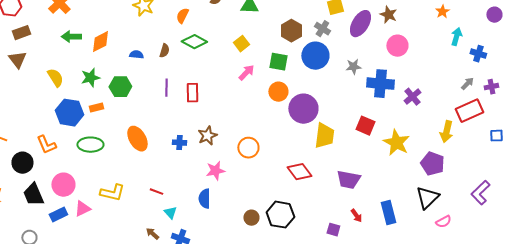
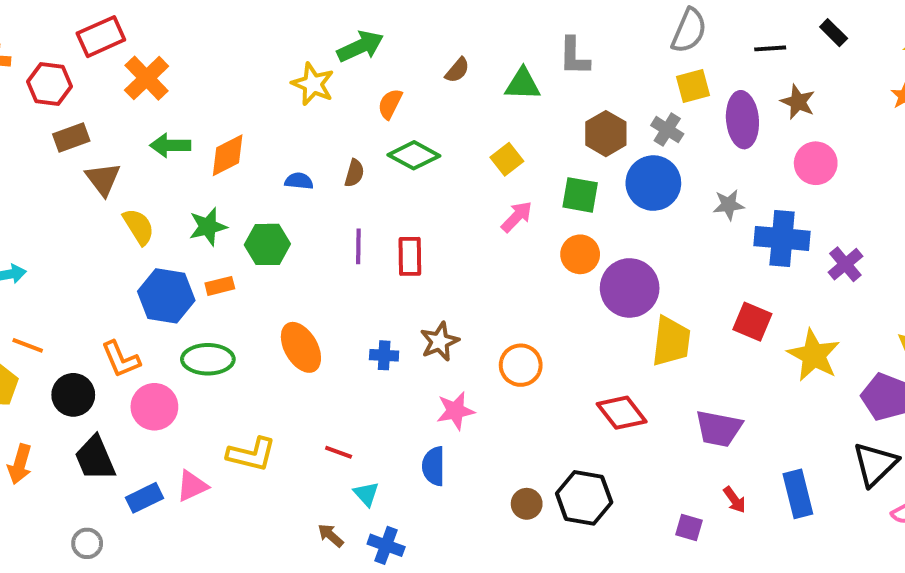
purple ellipse: (360, 24) -> (742, 120), turned -36
brown triangle: (17, 60) -> (103, 179), moved
pink circle: (63, 185) -> (154, 407), moved

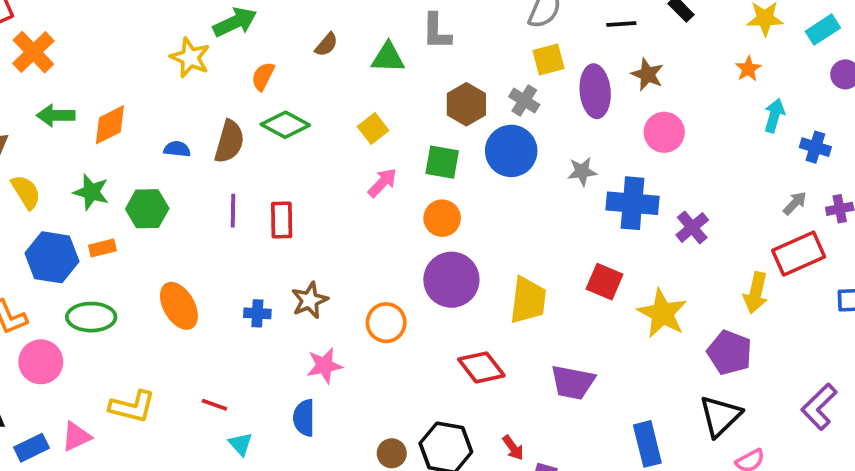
brown semicircle: (354, 173) -> (229, 142), size x1.6
green star: (208, 227) -> (91, 192), turned 30
purple circle: (630, 288) -> (451, 280), moved
red arrow: (735, 500) -> (513, 448), moved

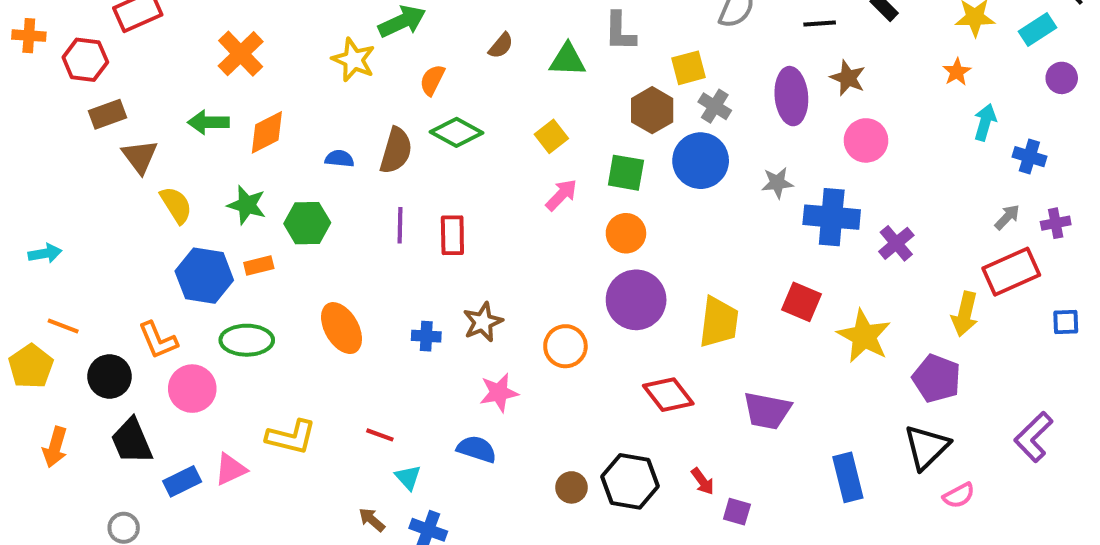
orange cross: (33, 52) -> (241, 54), moved
yellow square: (549, 59) -> (688, 68), moved
blue semicircle: (304, 418) -> (477, 449), turned 108

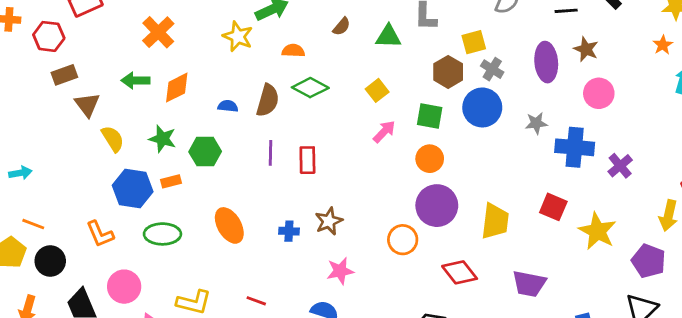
orange semicircle: (432, 80) -> (293, 51), turned 65
orange circle: (565, 346) -> (403, 240), moved
black circle: (110, 376) -> (50, 261), moved
pink circle: (192, 389) -> (124, 287), moved

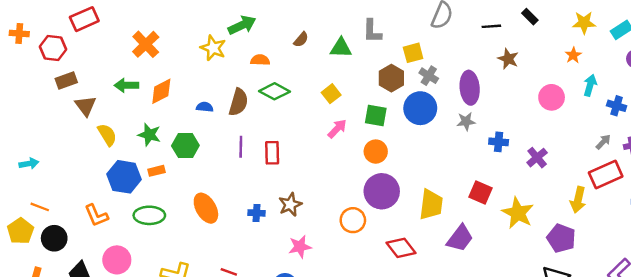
purple ellipse: (546, 62) -> (470, 88), moved
pink circle: (599, 93) -> (552, 97), moved
blue cross: (575, 147) -> (499, 142), size x0.6
purple trapezoid: (529, 284) -> (460, 238), moved, turned -64

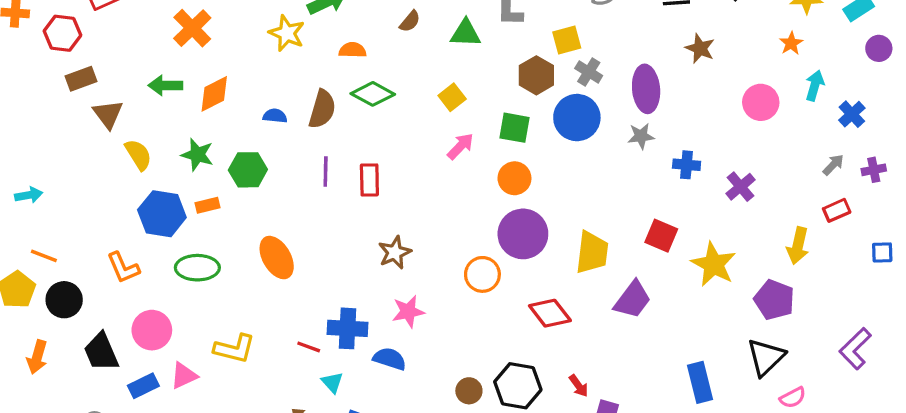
blue cross: (617, 106) -> (852, 114), turned 30
red rectangle: (606, 174) -> (837, 210), size x0.6
blue cross: (256, 213) -> (347, 328), moved, size x1.6

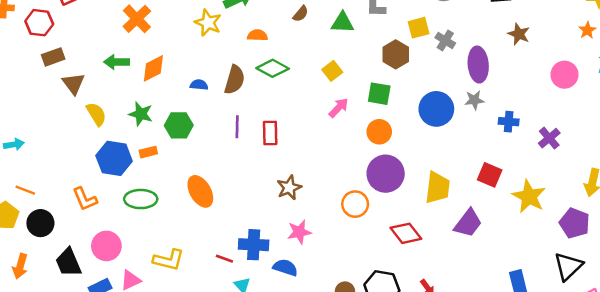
gray cross: (589, 72) -> (445, 40), moved
blue circle: (577, 118) -> (436, 109), moved

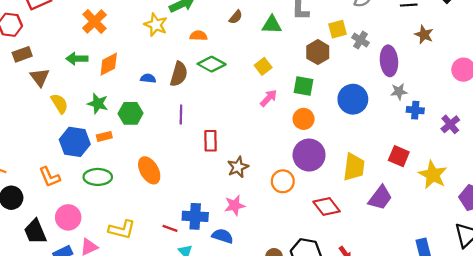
gray star: (474, 100) -> (399, 92), moved
red rectangle: (270, 133) -> (211, 141), moved
brown star: (289, 188) -> (238, 167), moved

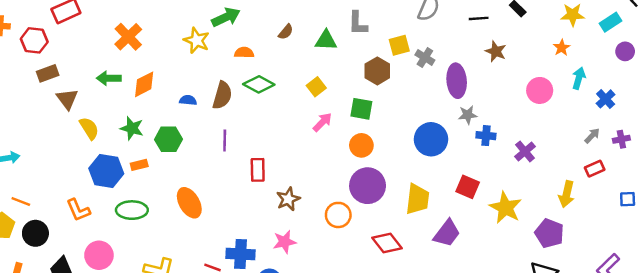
blue circle: (353, 99) -> (431, 139), moved

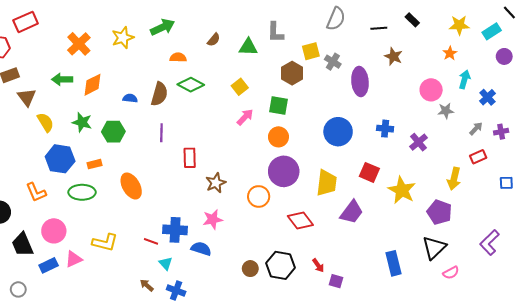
yellow star: (197, 40) -> (123, 38), moved, turned 30
gray star: (468, 115) -> (446, 111), moved
orange rectangle: (139, 165) -> (95, 164), moved

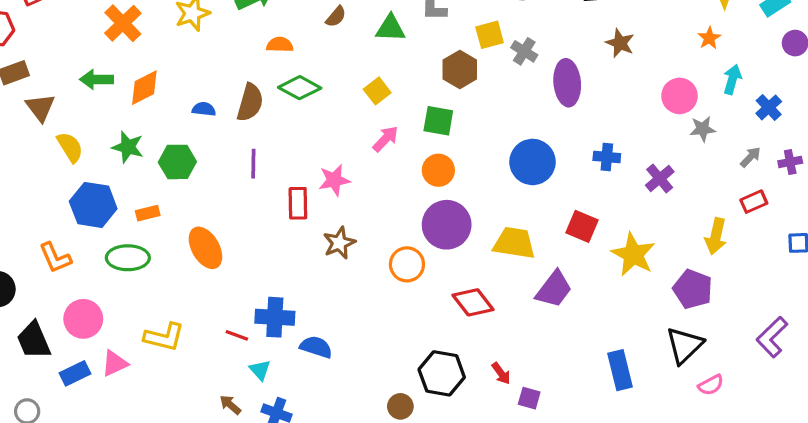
yellow trapezoid: (327, 183) -> (514, 243), turned -88
pink star: (213, 219) -> (334, 180), moved
brown circle: (250, 269) -> (400, 406), moved

